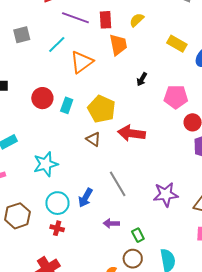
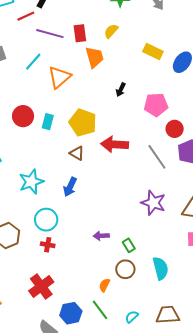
gray line: (118, 184) -> (157, 157), moved
purple star: (166, 194) -> (153, 203), turned 30
blue arrow: (85, 198) -> (70, 187), moved

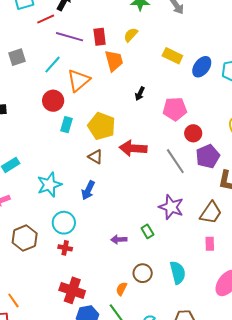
red circle: (23, 116) -> (53, 101), moved
green rectangle: (129, 245) -> (147, 231), moved
red cross: (41, 286) -> (72, 290), moved, turned -35

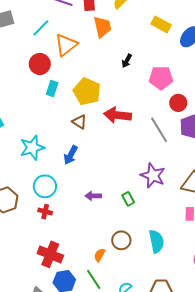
purple arrow: (119, 239) -> (93, 196), moved

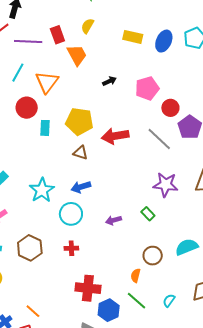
black arrow: (127, 61) -> (109, 81), turned -128
blue arrow: (71, 155) -> (81, 187), turned 60
cyan circle: (45, 186) -> (71, 214), moved
cyan semicircle: (156, 241) -> (187, 247), turned -85

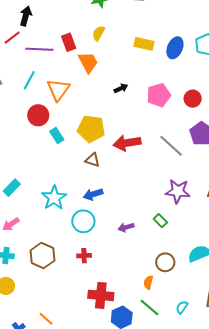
red circle: (170, 108) -> (193, 99), moved
cyan rectangle: (45, 128) -> (57, 135), turned -35

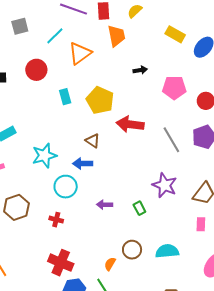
red circle: (38, 115) -> (36, 70), moved
brown triangle: (92, 160) -> (93, 141), moved

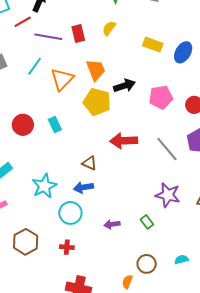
orange trapezoid: (116, 36) -> (96, 70), moved
red circle: (36, 70) -> (23, 125), moved
black arrow: (140, 70) -> (124, 86), size x1.5
yellow pentagon: (100, 100) -> (97, 102), moved
cyan semicircle: (167, 251) -> (181, 260), size x0.6

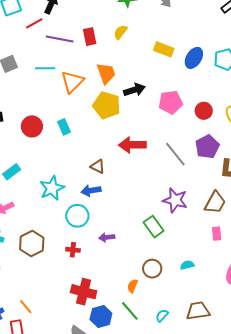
cyan line: (35, 66) -> (45, 68), turned 54
green rectangle: (147, 222) -> (154, 227), size x1.5
purple arrow: (112, 224) -> (107, 237), moved

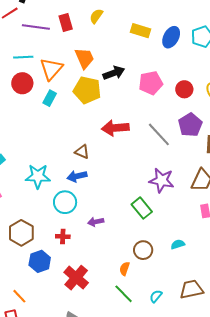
red circle: (32, 126) -> (22, 83), moved
cyan rectangle: (64, 127) -> (50, 98), moved, turned 56
cyan star: (52, 188) -> (38, 176), turned 30
red cross: (84, 292) -> (76, 278), turned 30
blue hexagon: (101, 316) -> (40, 261), moved

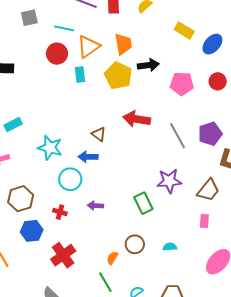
red circle: (184, 89) -> (218, 81), moved
cyan rectangle: (50, 98) -> (80, 74), turned -49
purple star: (162, 180) -> (169, 181), turned -30

